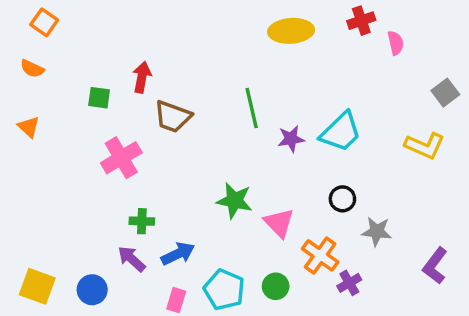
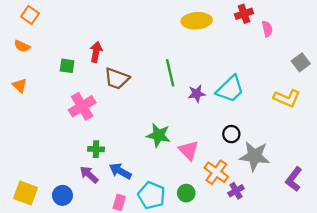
gray star: (377, 231) -> (254, 156), size x1.5
blue arrow: (178, 254) -> (120, 171), turned -125

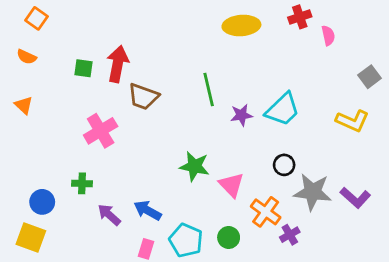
red arrow: (96, 52) -> (118, 64), size x1.4
green square: (67, 66) -> (83, 68), moved
green cross: (96, 149) -> (82, 183), moved
purple L-shape: (294, 179) -> (355, 198), moved, turned -85
blue circle: (62, 195) -> (42, 202), moved

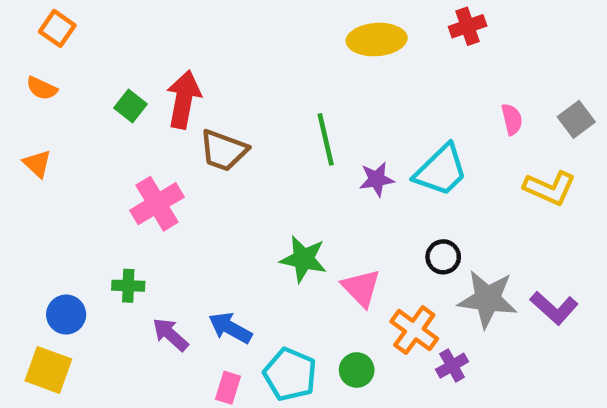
pink semicircle: (328, 35) -> (512, 119), moved
green square: (83, 68) -> (130, 106), turned 30

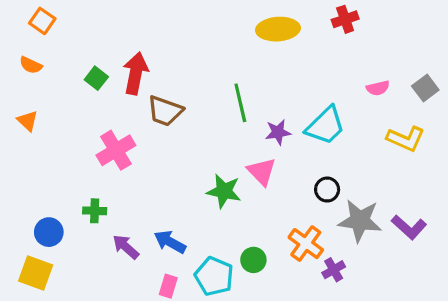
pink semicircle: (512, 119) -> (378, 88), turned 90
pink triangle: (361, 288) -> (262, 172), moved
green circle: (357, 370) -> (253, 260), moved

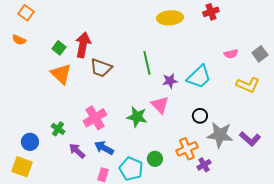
orange triangle: (28, 121) -> (61, 74), moved, size x1.6
pink cross: (116, 150) -> (95, 118), moved
green cross: (95, 211) -> (58, 129), turned 32
orange cross: (306, 244) -> (187, 149), turned 30

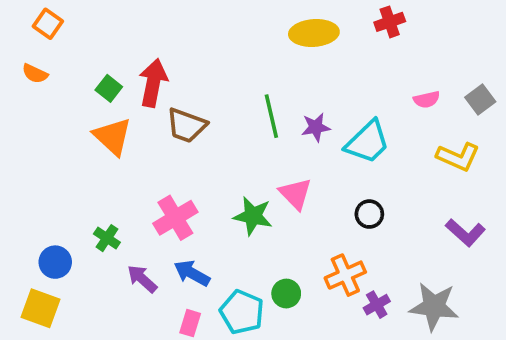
purple star: (170, 81) -> (316, 127), moved
gray star: (220, 135) -> (434, 306), moved
purple L-shape: (250, 139) -> (465, 233), moved

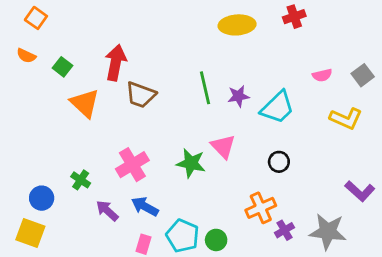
green square: (109, 88) -> (63, 67), moved
purple L-shape: (465, 233) -> (360, 191), moved
green circle: (286, 294) -> (216, 240), moved

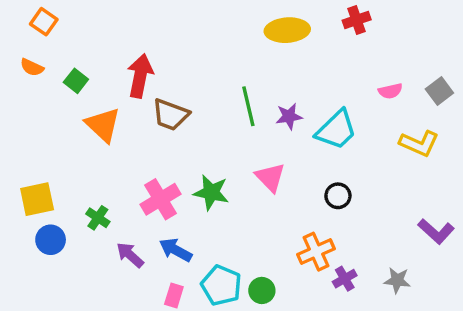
green star: (191, 163) -> (211, 192), moved
gray star: (328, 232) -> (397, 280), size x0.6
yellow square: (30, 233) -> (37, 199), moved, turned -32

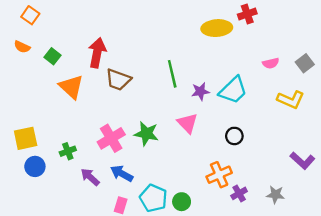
yellow ellipse: (287, 30) -> (217, 28), moved
purple star: (289, 116) -> (200, 91), moved
green cross: (98, 218) -> (68, 151), turned 35

